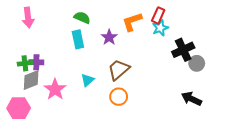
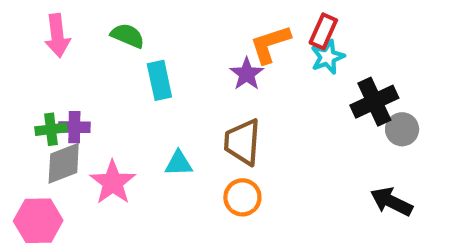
green semicircle: (82, 18) -> (128, 36), moved
purple star: (109, 37) -> (247, 74), moved
brown trapezoid: (119, 70) -> (242, 142), turned -45
cyan triangle: (87, 80) -> (179, 163), turned 40

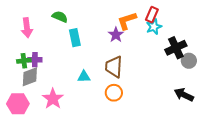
pink arrow: (57, 36) -> (27, 28), moved
pink star: (113, 182) -> (53, 99), moved

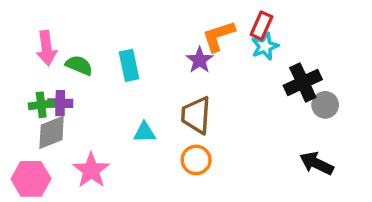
green semicircle: (60, 17) -> (79, 65), moved

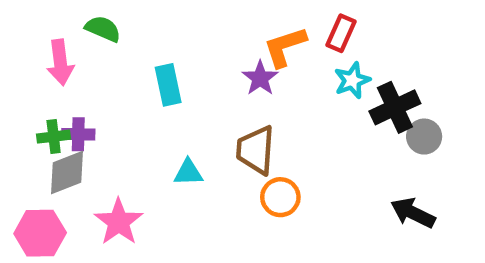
cyan star: (265, 46) -> (352, 80), moved
green semicircle: (79, 65) -> (103, 29), moved
orange circle: (196, 160) -> (280, 197), moved

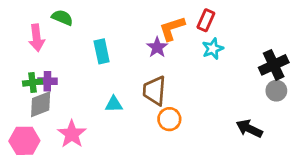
black cross: (395, 107) -> (274, 65), moved
gray circle: (424, 137) -> (276, 91), moved

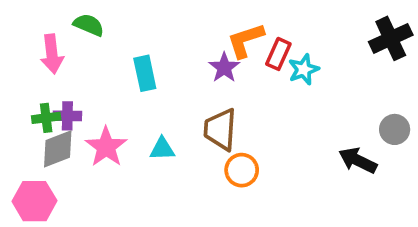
red rectangle: (206, 20) -> (278, 54), moved
black cross: (274, 65) -> (391, 38), moved
black arrow: (249, 129) -> (358, 160), moved
pink star: (72, 134) -> (106, 147), moved

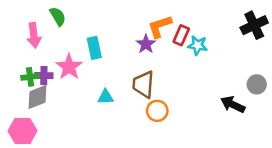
green semicircle: (89, 25) -> (58, 16), turned 36
cyan star: (304, 69) -> (198, 45), turned 30
pink star: (106, 147) -> (69, 67), moved

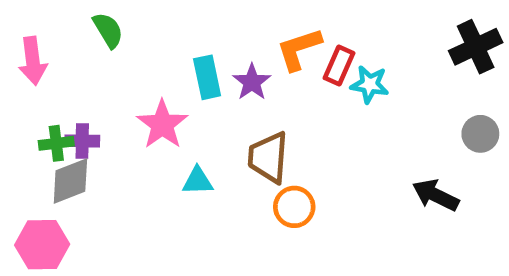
pink arrow: (34, 35) -> (33, 61), moved
purple star: (146, 44) -> (252, 82), moved
cyan rectangle: (94, 48) -> (207, 77), moved
pink star: (69, 67) -> (162, 124), moved
gray circle: (257, 84) -> (480, 134), moved

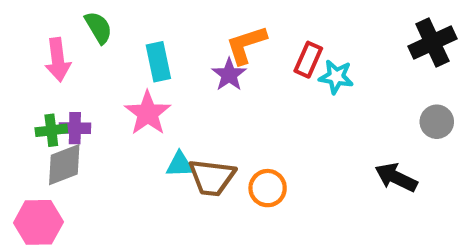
orange L-shape: (299, 49) -> (246, 45), moved
pink arrow: (33, 61) -> (58, 60), moved
cyan rectangle: (207, 77) -> (158, 62), moved
brown trapezoid: (268, 157) -> (212, 177), moved, turned -87

